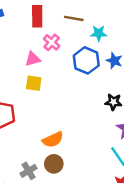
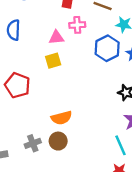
pink cross: (52, 42) -> (77, 25), turned 35
yellow square: (34, 83) -> (53, 61), turned -35

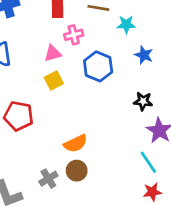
blue hexagon: (107, 48) -> (98, 66), moved

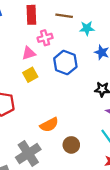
brown circle: (77, 171) -> (71, 145), moved
gray cross: (48, 179) -> (28, 153), size x1.6

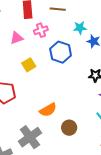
cyan star: (87, 28) -> (80, 28), moved
pink triangle: (29, 53) -> (17, 38), moved

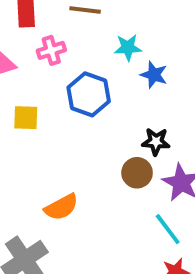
yellow square: (29, 65) -> (26, 118), turned 32
brown circle: (69, 128) -> (137, 173), moved

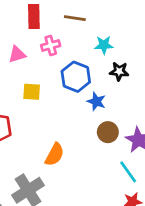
blue star: (154, 75) -> (96, 101), moved
black star: (156, 142) -> (119, 71), moved
orange semicircle: (61, 207) -> (55, 155), turned -35

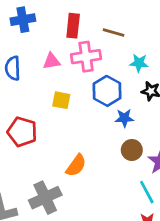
pink cross: (51, 46) -> (86, 57), size x1.5
blue star: (96, 101) -> (124, 118), turned -30

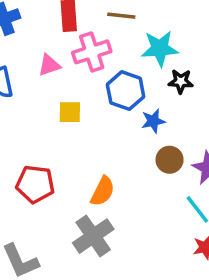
cyan star: (139, 63) -> (160, 48), size x1.5
red pentagon: (22, 132) -> (35, 184), moved
gray cross: (45, 198) -> (93, 236), moved

